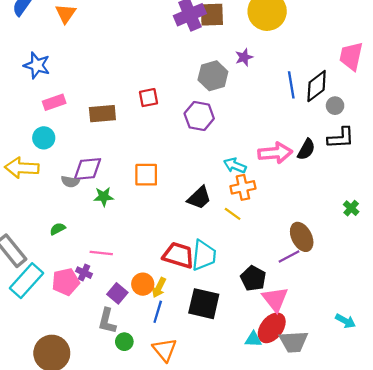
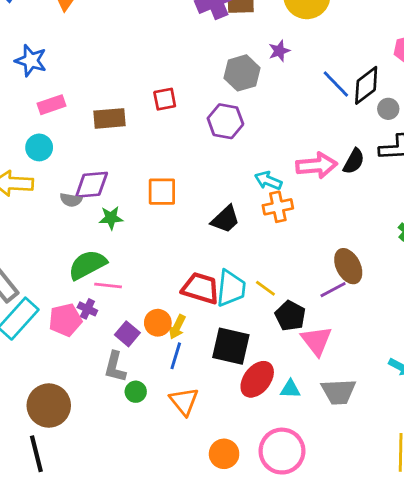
blue line: (291, 85) -> (336, 84), turned -35
yellow line: (233, 214) -> (265, 288), moved
green semicircle: (58, 229) -> (87, 265), moved, size x2.0
red ellipse: (272, 328) -> (257, 379), moved

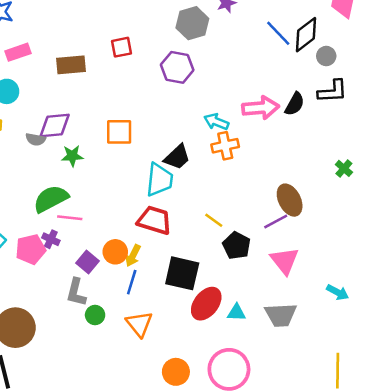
cyan trapezoid: (231, 288) -> (159, 180), moved
pink triangle: (316, 341) -> (285, 261), moved

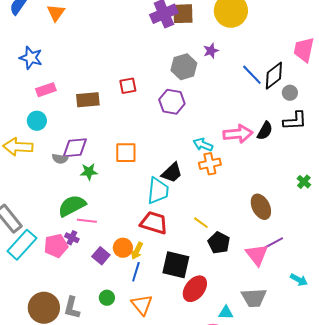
purple line: (276, 222) -> (274, 243), moved
gray L-shape: (76, 292) -> (72, 308), moved
cyan triangle: (237, 312) -> (226, 313), moved

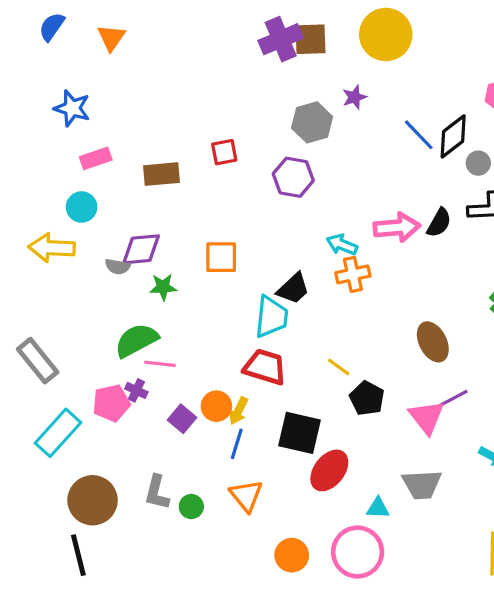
cyan rectangle: (22, 245) -> (58, 433), moved
green circle: (107, 298) -> (191, 507), moved
gray L-shape: (72, 308) -> (157, 492), moved

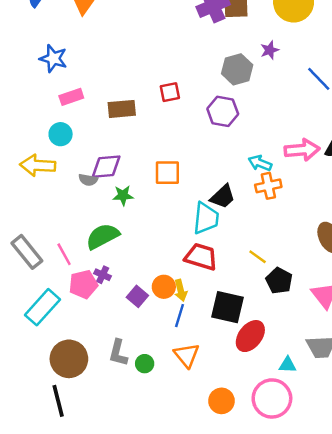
pink line: (160, 364) -> (64, 254), moved, turned 55
yellow arrow: (238, 411) -> (181, 290), turned -40

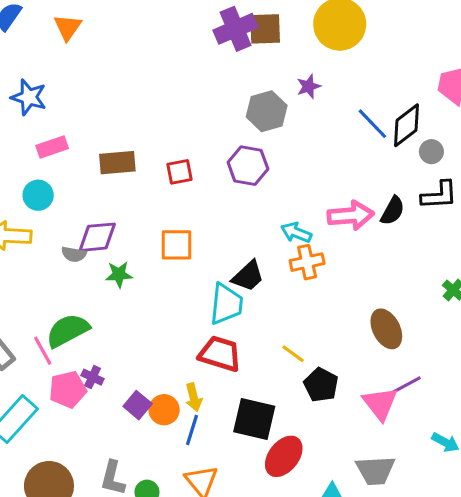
red square: (170, 92) -> (180, 172), moved
green semicircle: (103, 236) -> (68, 330), moved
orange circle: (164, 287) -> (164, 410), moved

